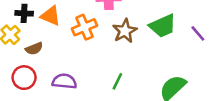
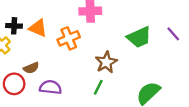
brown star: (125, 31) -> (106, 62), moved
purple line: (198, 33) -> (173, 34), moved
brown semicircle: (34, 49) -> (31, 68), moved

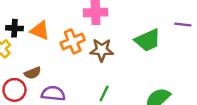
purple line: (173, 34) -> (183, 25), moved, turned -42
brown star: (106, 62) -> (102, 50), moved, turned 30

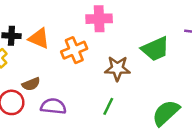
brown star: (102, 50) -> (117, 68), moved

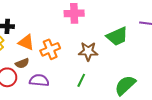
orange triangle: (39, 38) -> (26, 42), moved
orange cross: (74, 50) -> (50, 49), moved

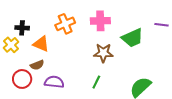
pink cross: (74, 13) -> (100, 21), moved
orange cross: (50, 49) -> (65, 24), moved

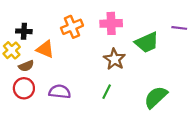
brown star: (103, 53) -> (114, 59), turned 30
brown semicircle: (37, 65) -> (26, 66), moved

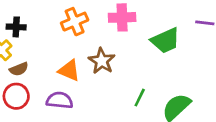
orange triangle: (45, 49) -> (69, 70), moved
brown star: (114, 59) -> (102, 61), moved
green line: (107, 92) -> (140, 98), moved

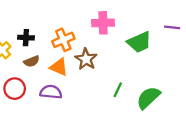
orange cross: (75, 22) -> (63, 40), moved
black cross: (16, 27) -> (26, 38), moved
brown semicircle: (19, 69) -> (32, 61), moved

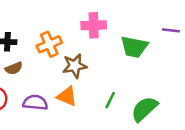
green trapezoid: (139, 42) -> (134, 47), turned 35
brown star: (86, 59) -> (75, 66), turned 30
orange triangle: (59, 67) -> (67, 96), moved

